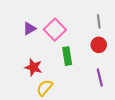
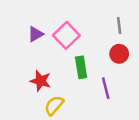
purple line: (100, 77) -> (106, 88), moved

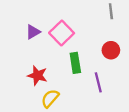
gray line: (119, 26) -> (111, 11), moved

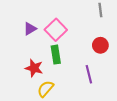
green rectangle: (75, 63) -> (56, 55), moved

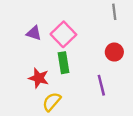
purple triangle: (30, 29) -> (34, 33), turned 48

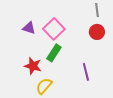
red circle: (114, 52) -> (97, 32), moved
green rectangle: (63, 63) -> (54, 53), turned 42

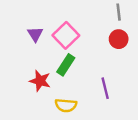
purple triangle: (29, 28) -> (35, 34), turned 40
yellow semicircle: (44, 86) -> (66, 105), moved, turned -126

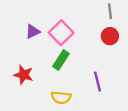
purple triangle: (35, 34) -> (33, 32), turned 35
red star: (40, 81) -> (24, 75), moved

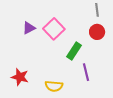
green rectangle: (61, 60) -> (74, 51), moved
red star: (24, 75) -> (20, 77), moved

